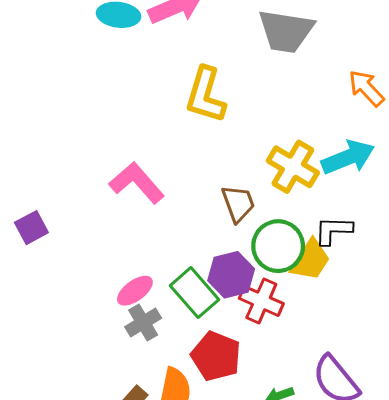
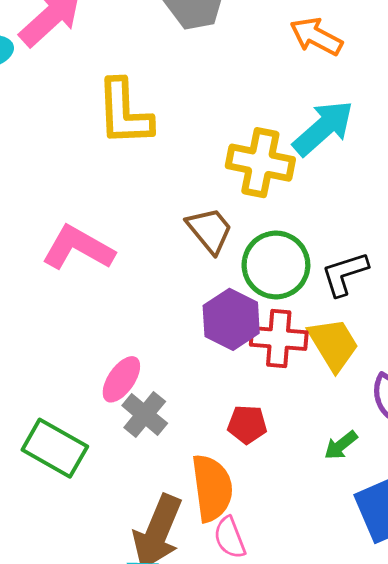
black L-shape: (333, 230) -> (345, 274), moved
yellow trapezoid: (310, 260) -> (333, 344), moved, turned -45
green rectangle: (194, 293) -> (55, 448), moved
red pentagon: (216, 356) -> (247, 424), size x0.6

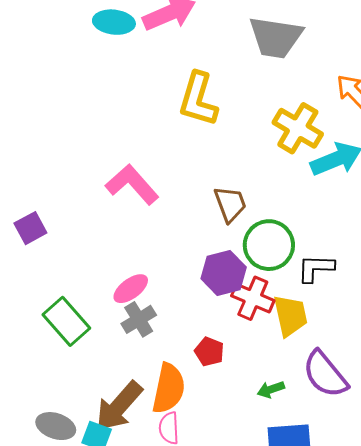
yellow cross: (260, 163) -> (298, 128), moved

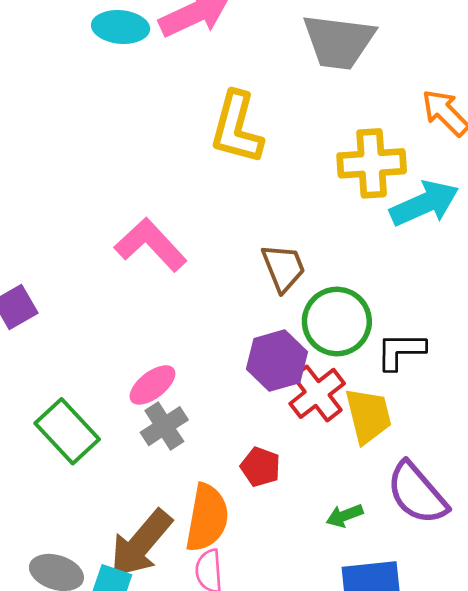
yellow cross: (298, 128) -> (372, 163), turned -33
red cross: (253, 298) -> (317, 393), turned 30

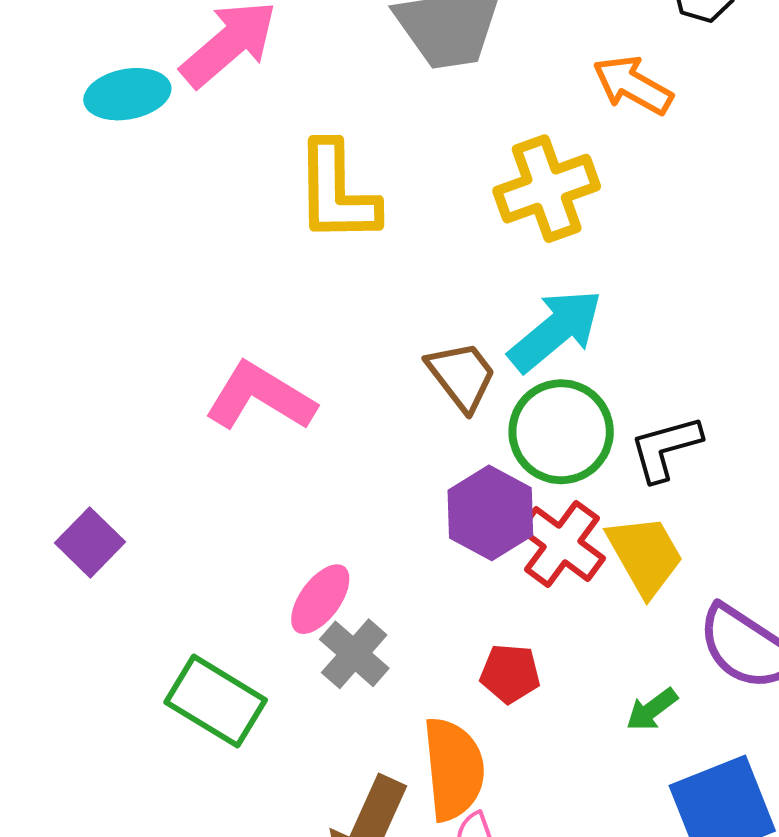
cyan arrow: (424, 203) -> (556, 330), moved

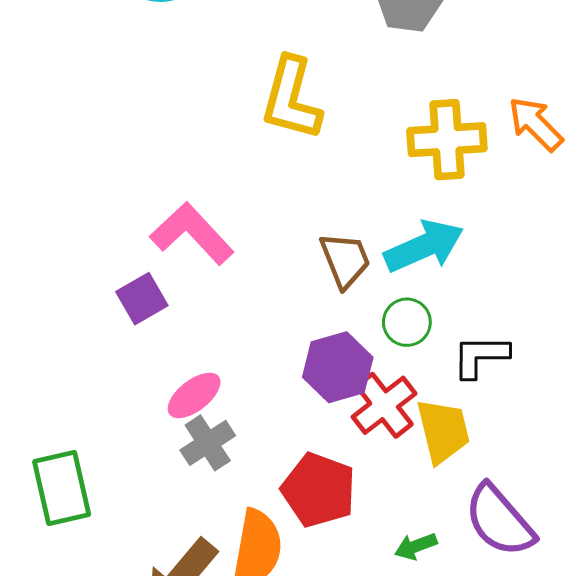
orange arrow: (633, 85) -> (535, 124), moved
green circle: (561, 432) -> (407, 322), size x0.6
purple square: (90, 542) -> (142, 299), moved
red pentagon: (510, 674) -> (319, 490), size x1.6
green rectangle: (216, 701) -> (62, 488), moved, turned 30

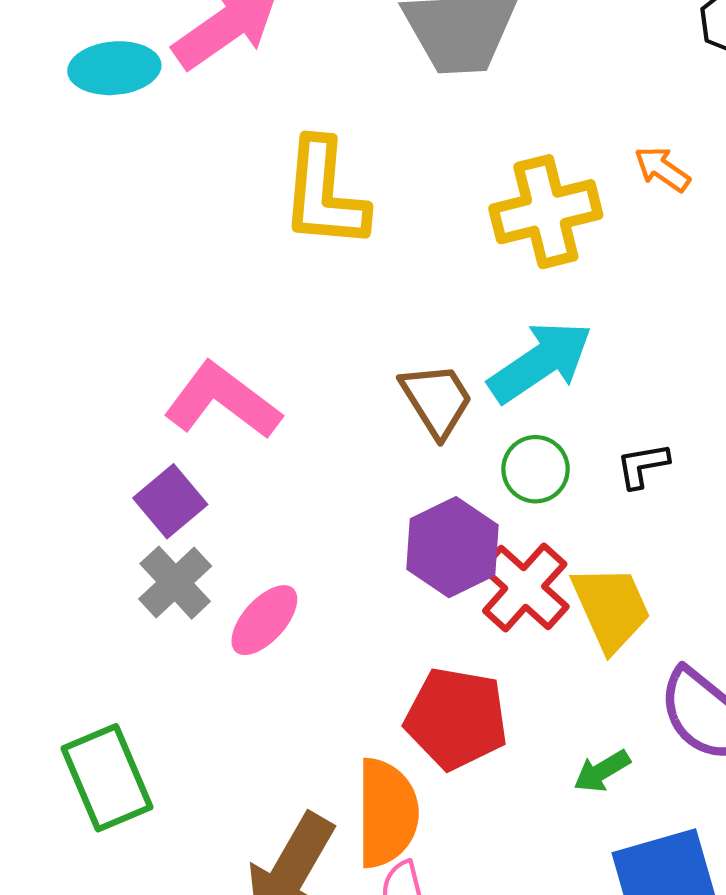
orange arrow: (535, 124) -> (662, 169), size x0.7
black L-shape: (480, 356) -> (643, 465), moved, size x0.7
gray cross: (208, 443) -> (175, 583), moved

